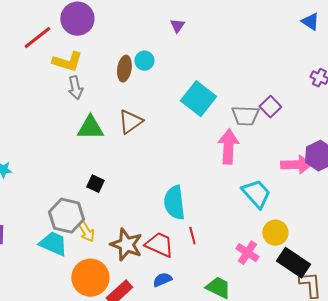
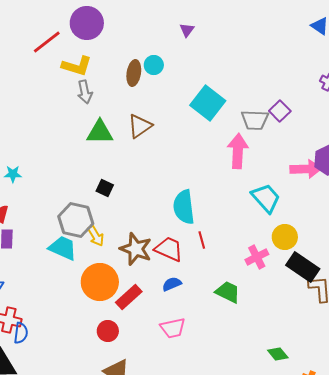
pink cross: (247, 253) -> (257, 257), turned 30

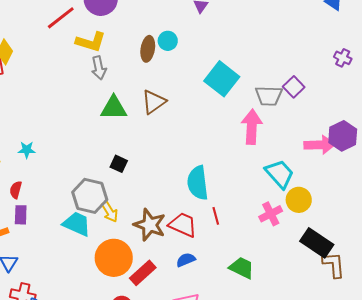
yellow circle: (285, 237) -> (299, 200), moved
pink cross: (257, 257) -> (271, 214), moved

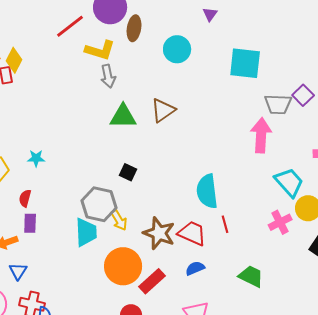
cyan circle: (168, 41) -> (177, 49), size x1.4
brown ellipse: (148, 49) -> (134, 28), moved
cyan square: (222, 79) -> (245, 63), moved, turned -32
cyan trapezoid: (77, 224) -> (86, 232), turned 64

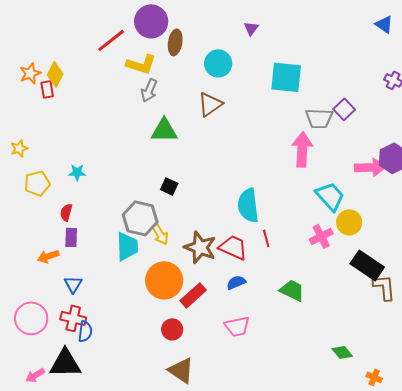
gray arrow: (108, 76) -> (149, 90), turned 35
brown triangle: (163, 110) -> (210, 104), moved
blue triangle: (18, 271) -> (73, 284), moved

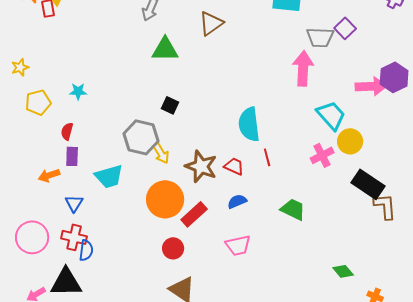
cyan trapezoid: (127, 246) -> (109, 176), moved, turned 76
red trapezoid: (233, 247) -> (234, 166), size x0.7

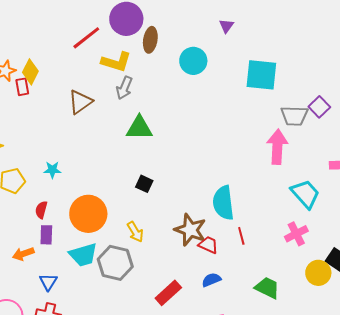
brown triangle: (211, 23) -> (80, 102), moved
gray hexagon: (141, 137) -> (115, 263), moved
yellow circle: (350, 141) -> (318, 273), moved
brown star: (201, 166) -> (190, 230), moved
orange circle: (165, 199) -> (88, 214), moved

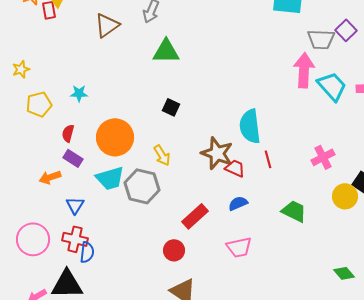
cyan trapezoid: (305, 194) -> (332, 86), moved
purple rectangle: (46, 235) -> (73, 158), turned -60

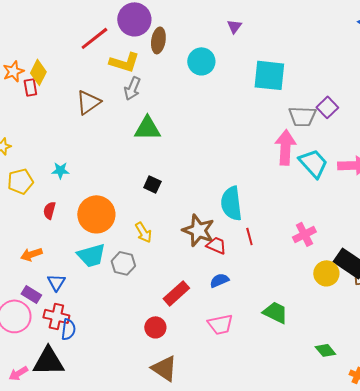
purple rectangle: (73, 158) -> (31, 294), moved
gray hexagon: (142, 186) -> (123, 263), size x0.7
green trapezoid: (294, 211) -> (275, 312), moved

